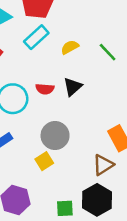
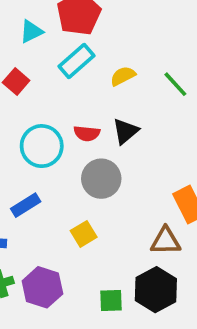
gray circle: (55, 136) -> (101, 179), moved
brown triangle: (103, 165) -> (166, 241), turned 30

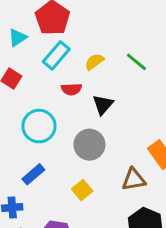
red semicircle: (87, 133) -> (71, 89), moved
brown triangle: (166, 241) -> (134, 180), moved

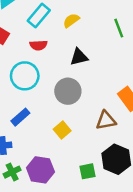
green line: (136, 62) -> (119, 28), moved, turned 30
red semicircle: (71, 89) -> (38, 45), moved
black triangle: (103, 105) -> (79, 57), turned 36

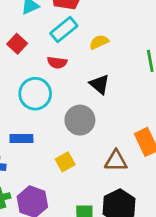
black triangle: (79, 57) -> (100, 84), turned 42
blue rectangle: (20, 117) -> (21, 139), turned 30

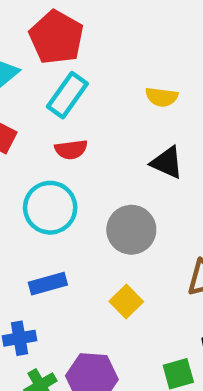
yellow semicircle: (99, 42) -> (162, 97), moved, turned -132
black triangle: (100, 84) -> (167, 163), moved

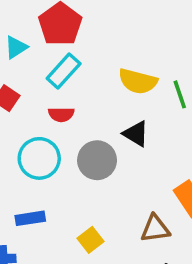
yellow semicircle: (162, 97) -> (138, 81), size x1.5
gray circle: (131, 230) -> (97, 160), moved

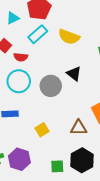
yellow semicircle: (138, 81) -> (69, 37), moved
red semicircle: (61, 114) -> (21, 57), moved

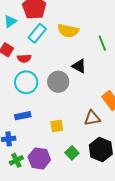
yellow square: (42, 130) -> (57, 126), turned 32
green square: (57, 166) -> (72, 153), moved, turned -32

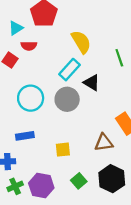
yellow semicircle: (68, 31) -> (81, 42), turned -135
cyan rectangle: (37, 33) -> (70, 70), moved
red semicircle: (24, 58) -> (29, 46), moved

